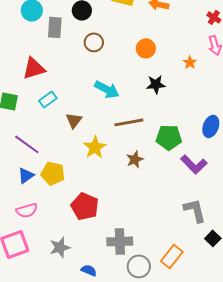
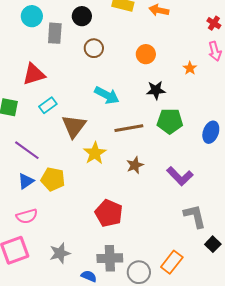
brown triangle: (74, 120) -> (74, 126), size x1.5
green pentagon: (169, 137) -> (170, 121), moved
purple L-shape: (194, 164) -> (180, 176), moved
red pentagon: (85, 206) -> (109, 213), moved
gray cross: (120, 241) -> (110, 258), moved

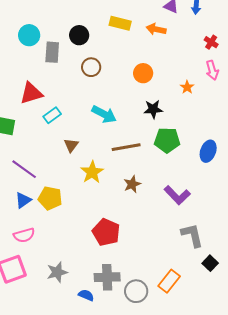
cyan rectangle: (48, 105) -> (52, 115), moved
brown triangle: (74, 126) -> (71, 145), size x0.6

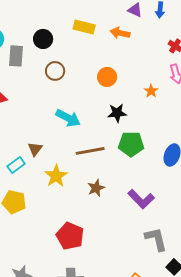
cyan rectangle: (52, 115) -> (16, 165), moved

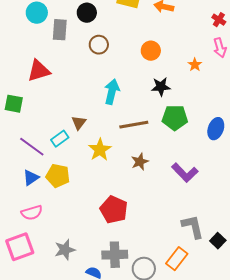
cyan arrow: (68, 118) -> (112, 92), turned -105
gray L-shape: (156, 239) -> (193, 227), moved

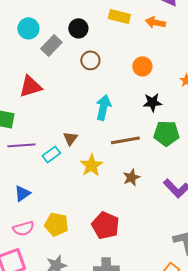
gray rectangle: (60, 30) -> (51, 45), turned 40
purple line: (32, 147) -> (21, 145), moved, turned -40
yellow pentagon: (58, 176) -> (56, 224), moved

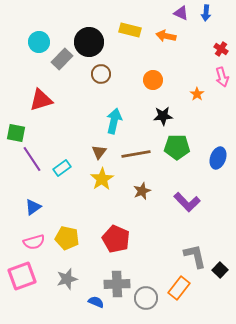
black circle: (78, 28) -> (89, 42), size x1.5
brown triangle: (70, 138) -> (99, 152), moved
purple line: (21, 145) -> (32, 159), turned 60

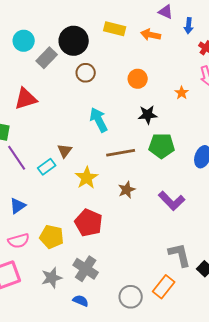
blue arrow: (206, 13) -> (189, 26), moved
cyan arrow: (114, 121) -> (99, 120), turned -40
brown triangle: (99, 152) -> (65, 151), moved
red pentagon: (116, 239) -> (89, 223), moved
gray cross: (117, 284) -> (86, 269), moved, turned 35

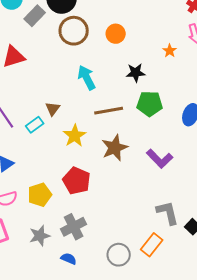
brown circle: (86, 73) -> (74, 31), size x1.5
orange circle: (138, 79) -> (116, 34), moved
brown star: (127, 190) -> (115, 148), size x1.5
yellow pentagon: (52, 237) -> (40, 195), turned -30
gray cross: (86, 269) -> (74, 227), turned 30

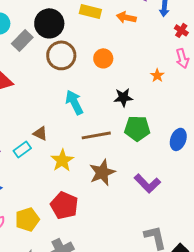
brown triangle: (53, 109) -> (40, 133), turned -42

